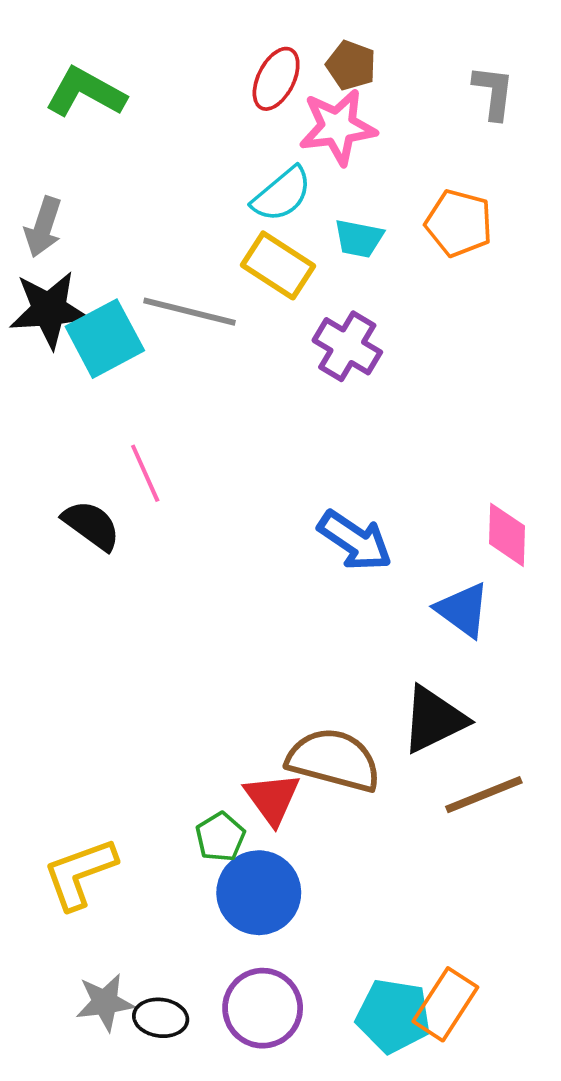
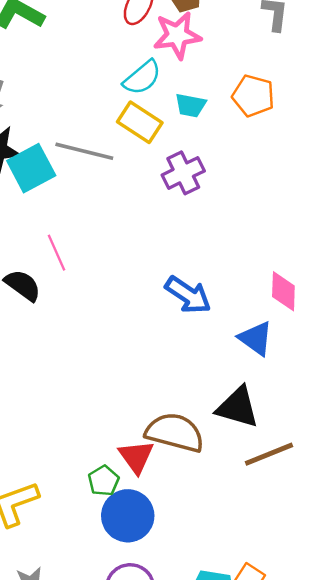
purple cross: (347, 346) -> (183, 173), turned 33
black triangle: (434, 720) -> (238, 407), turned 42

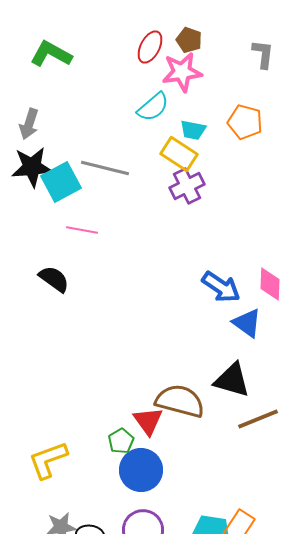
yellow rectangle: (140, 122) -> (179, 154), moved
pink line: (57, 253) -> (82, 230), moved, turned -56
blue arrow: (188, 295) -> (221, 287), moved

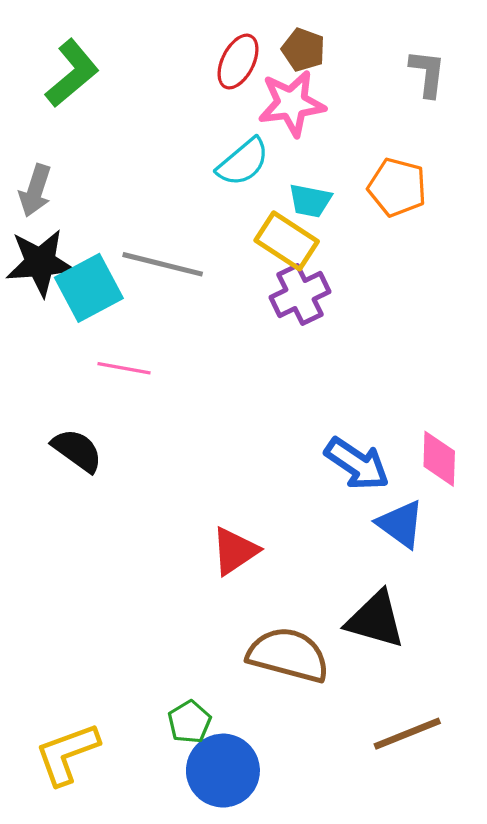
green L-shape: (51, 54) -> (72, 73), turned 111
brown line: (258, 419) -> (407, 734), moved
red triangle: (148, 421) -> (235, 551), moved, turned 32

